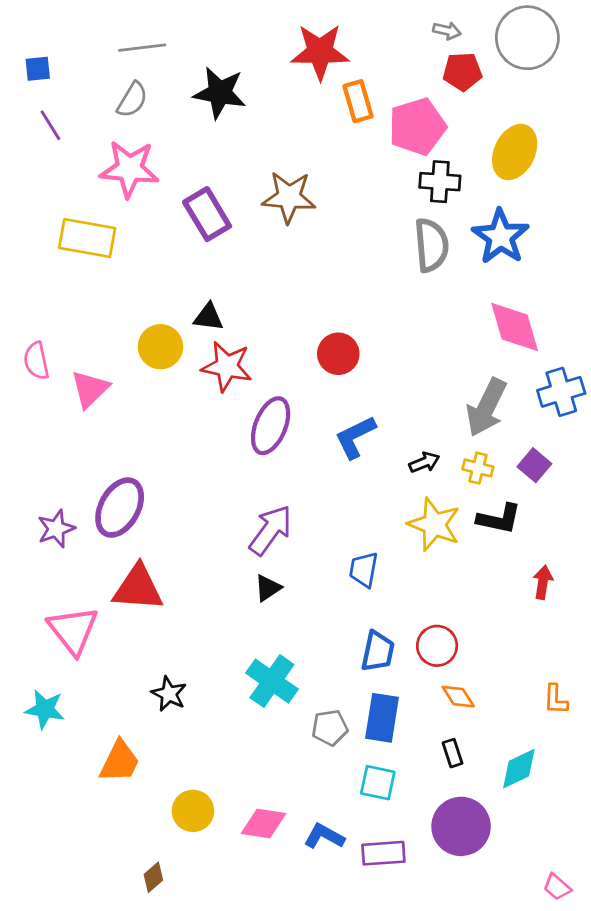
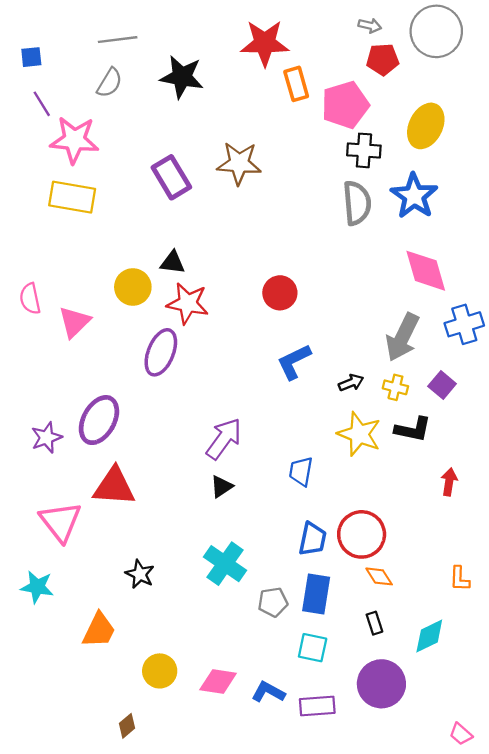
pink star: (129, 169) -> (74, 140), moved
purple ellipse: (271, 426) -> (161, 352), moved
red circle: (437, 646) -> (362, 534), size x1.4

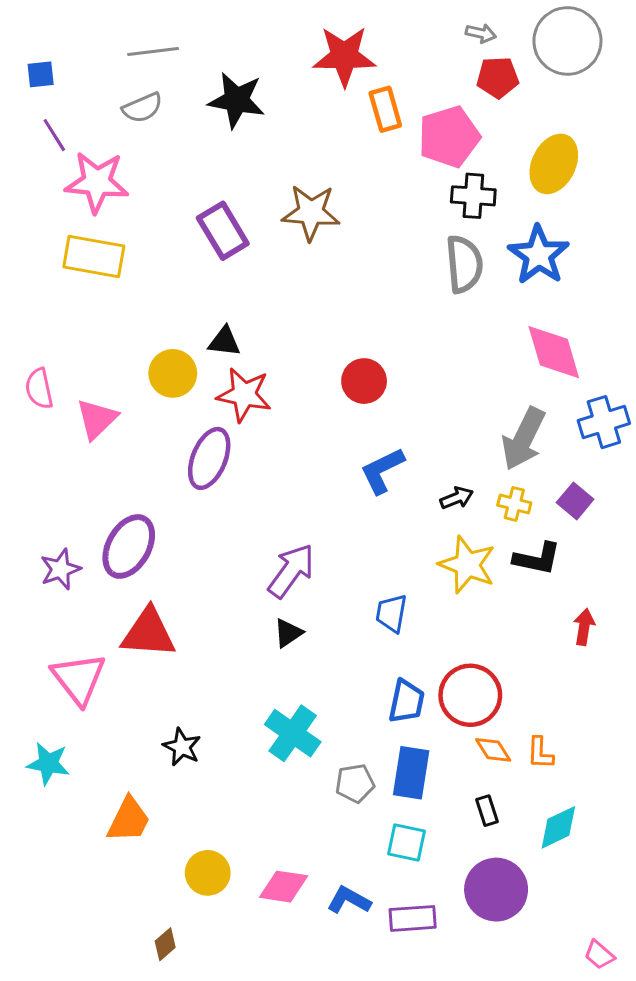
gray semicircle: (109, 83) -> (142, 108), turned 36
orange L-shape: (460, 579) -> (540, 753), moved

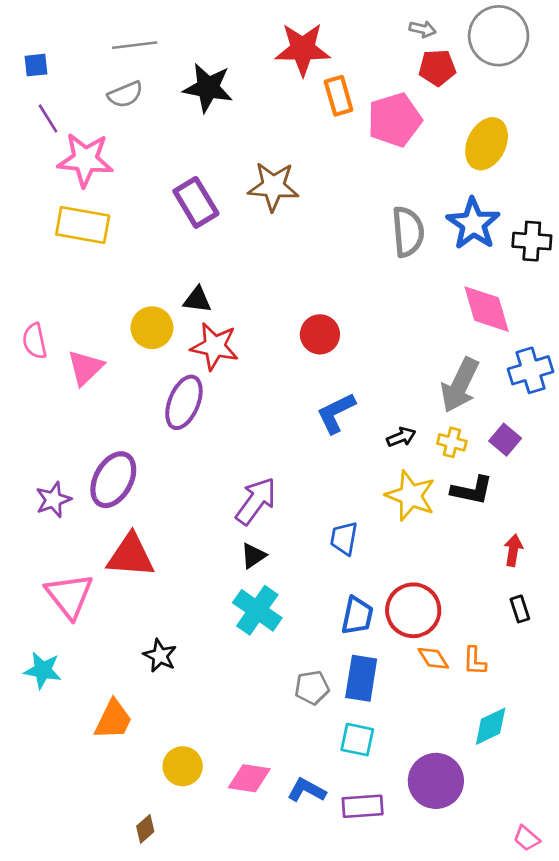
black cross: (473, 196) -> (532, 241), moved
cyan cross: (293, 733) -> (257, 610), moved
black rectangle: (487, 811) -> (520, 609), moved

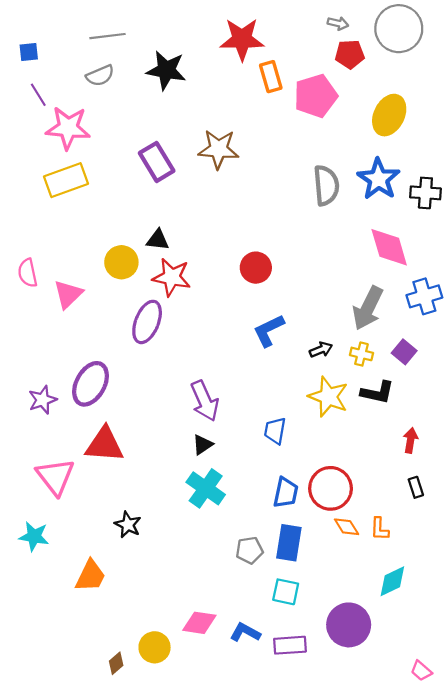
yellow rectangle: (83, 225) -> (66, 180), turned -30
purple arrow: (256, 501) -> (205, 401), turned 120
yellow circle: (183, 766) -> (155, 647), moved

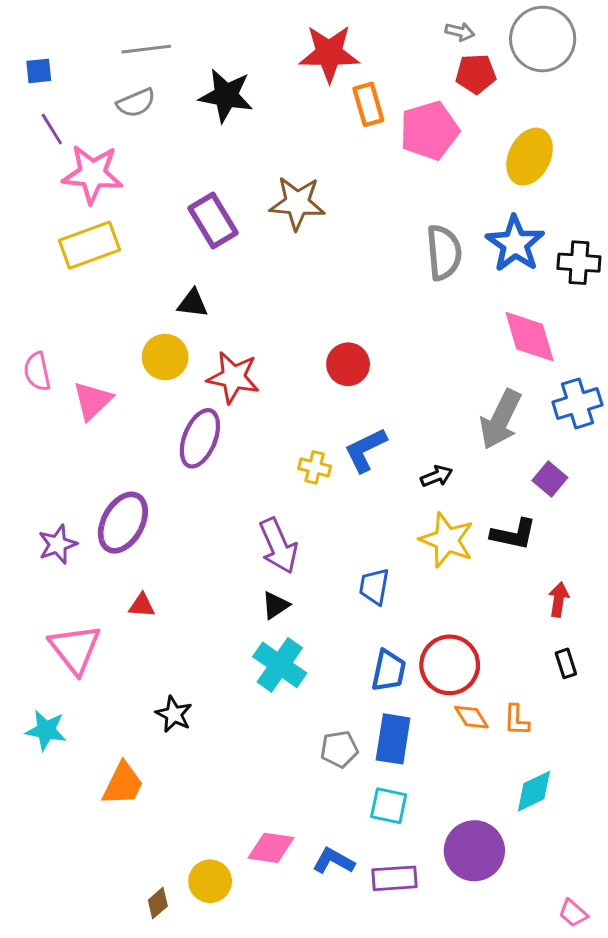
black triangle: (158, 240) -> (193, 303), moved
yellow cross: (361, 354) -> (315, 467), moved
red triangle: (104, 445) -> (142, 605), size x0.5

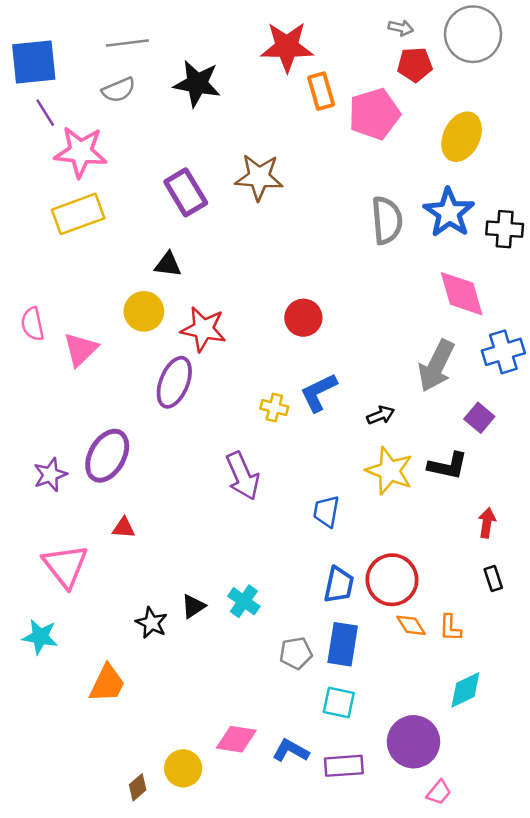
blue square: (39, 71) -> (34, 62), size x2.0
black triangle: (275, 605) -> (193, 606), moved
cyan cross: (280, 665) -> (244, 601), moved, size x0.7
pink trapezoid: (573, 913) -> (439, 792), moved, turned -92

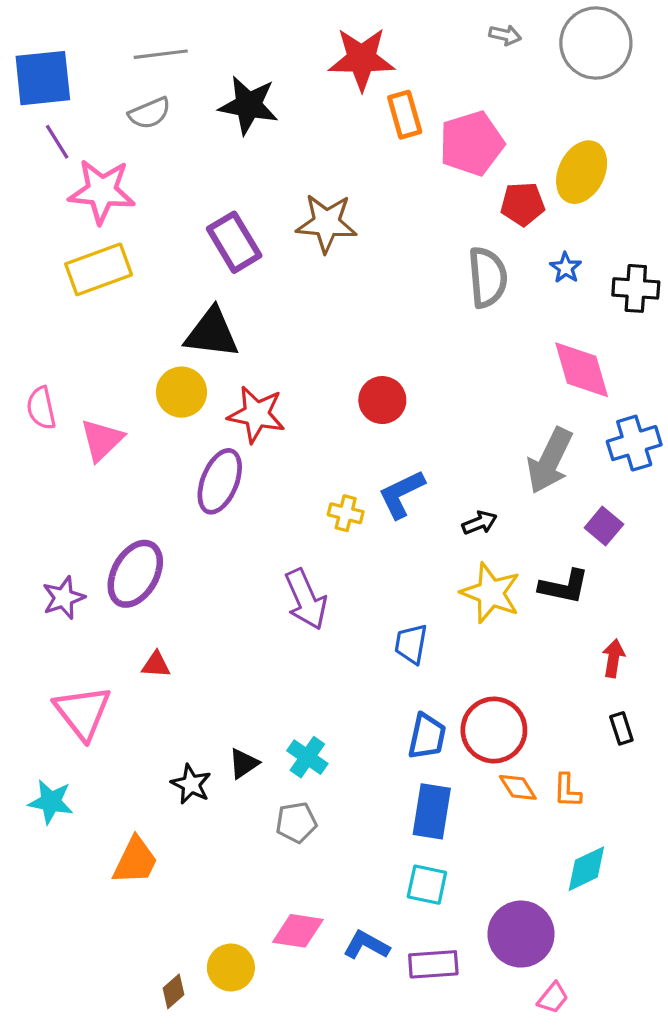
red pentagon: (415, 65) -> (523, 204), moved
blue star: (449, 213) -> (566, 268), size x0.5
black triangle: (168, 265) -> (212, 333), size x1.6
gray pentagon: (296, 653) -> (296, 822), moved

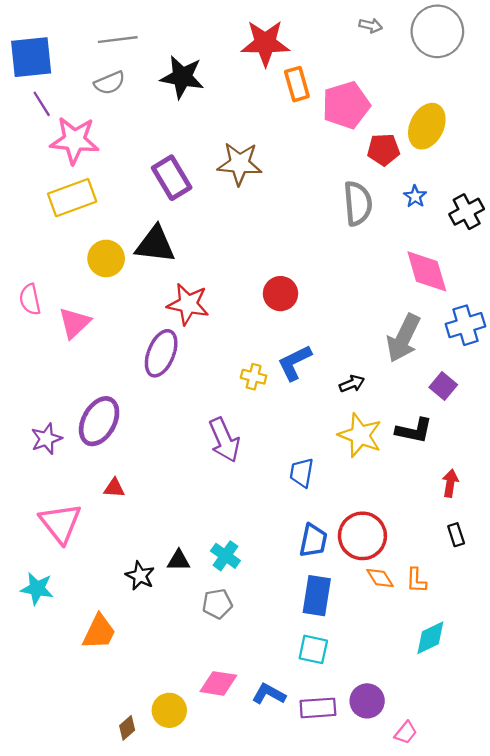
black cross: (636, 288) -> (467, 212), turned -32
yellow circle: (181, 392) -> (106, 258), moved
black triangle: (244, 763) -> (179, 560), turned 35
purple circle: (521, 934) -> (367, 701), moved, size x0.7

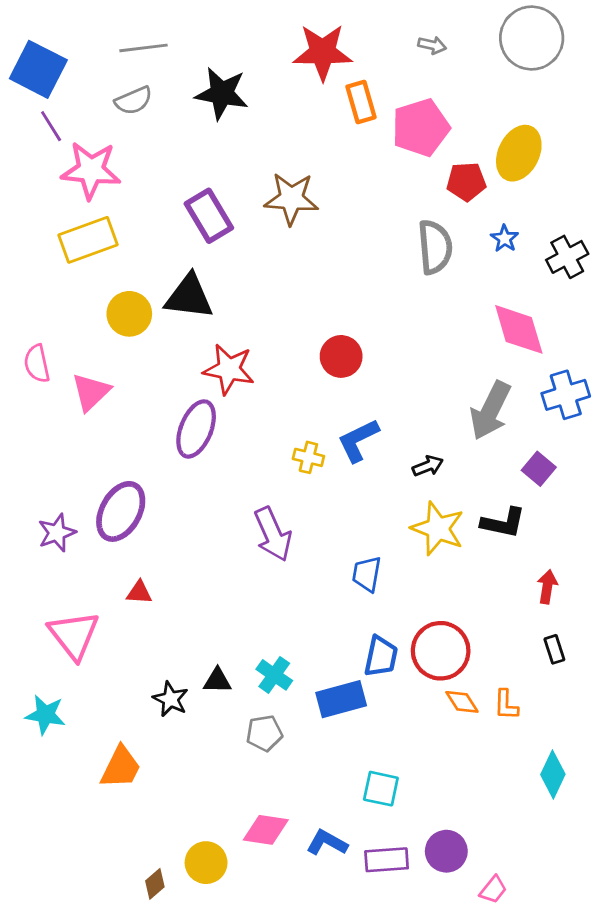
gray arrow: (371, 26) -> (432, 45), moved
blue square: (31, 57) -> (38, 69), turned 33
blue rectangle: (317, 596) -> (341, 699), moved, turned 66
cyan diamond: (430, 638) -> (553, 774), moved, turned -39

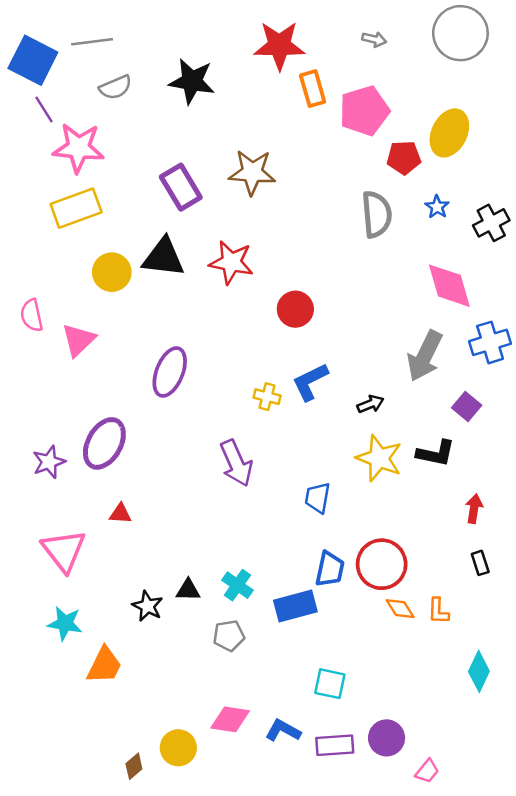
gray line: (143, 48) -> (92, 42), moved
red star: (229, 369) -> (231, 262), moved
cyan star: (45, 715) -> (65, 623), moved

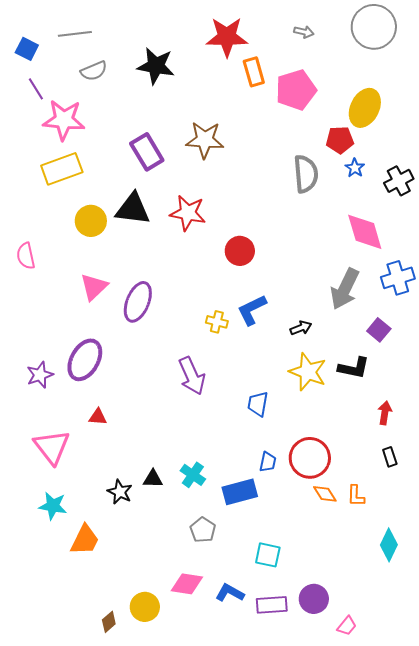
blue square: (33, 60) -> (27, 49), size x0.6
red pentagon: (404, 158) -> (340, 140), moved
pink triangle: (79, 340) -> (94, 287), moved
blue trapezoid: (330, 569) -> (268, 462), size x0.7
gray pentagon: (229, 636) -> (203, 530), moved, turned -30

